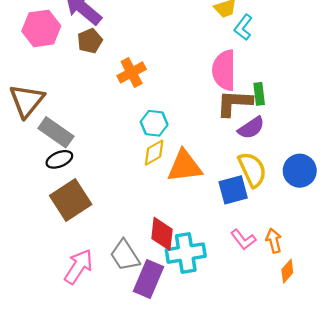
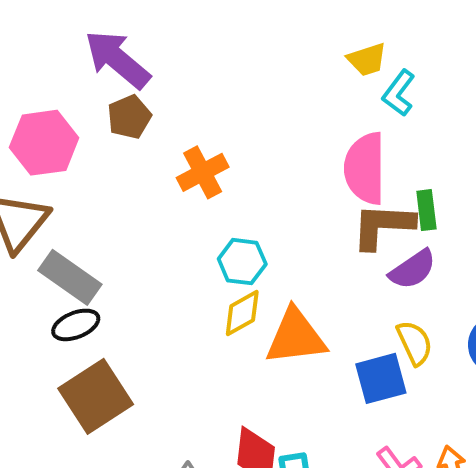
pink hexagon: (41, 28) -> (44, 143), moved
yellow semicircle: (252, 170) -> (415, 343), size x0.7

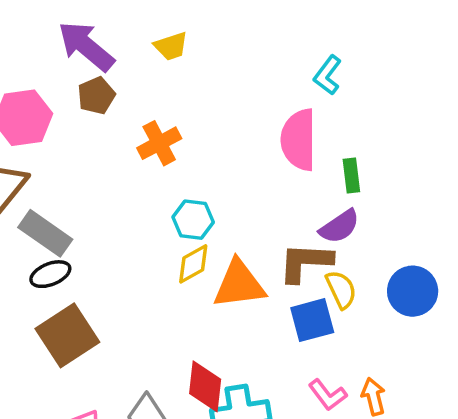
yellow trapezoid: (367, 59) -> (171, 46), moved
brown L-shape: (383, 226) -> (305, 262), moved

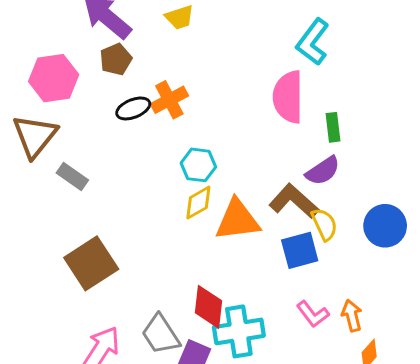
cyan L-shape: (328, 75) -> (313, 42), size x1.4
gray rectangle: (45, 233) -> (72, 177), size x0.7
brown L-shape: (305, 262) -> (294, 201), turned 39
black ellipse: (50, 274) -> (133, 108), moved

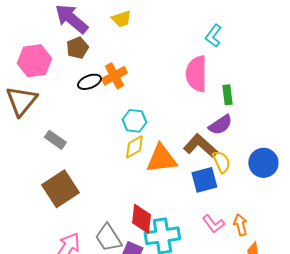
cyan L-shape: (313, 42) -> (213, 36), size x0.7
gray rectangle: (72, 177) -> (55, 140), moved

